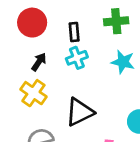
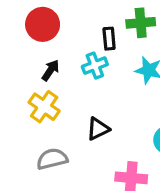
black rectangle: (74, 32) -> (109, 39), moved
black triangle: (80, 112) -> (98, 129), size x0.7

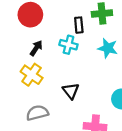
cyan cross: (95, 66) -> (68, 45), turned 36
black triangle: (98, 129) -> (71, 91), turned -42

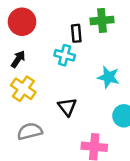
black arrow: (36, 48) -> (18, 59), moved
cyan star: (108, 48) -> (108, 77), moved

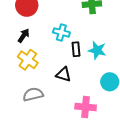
black rectangle: (76, 33) -> (76, 49), moved
black triangle: (67, 107) -> (63, 74), turned -35

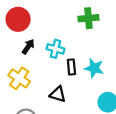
black arrow: (24, 36) -> (28, 47), moved

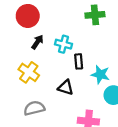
cyan star: (94, 68) -> (100, 75), moved

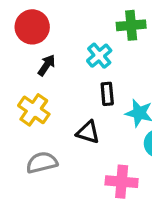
cyan cross: (63, 44) -> (99, 56), moved, turned 35

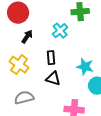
black rectangle: (107, 94) -> (51, 58), moved

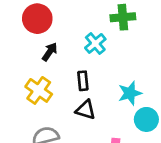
cyan star: (85, 67) -> (130, 93), turned -30

